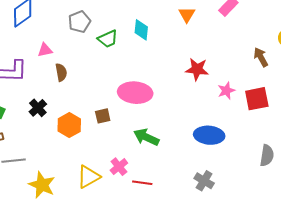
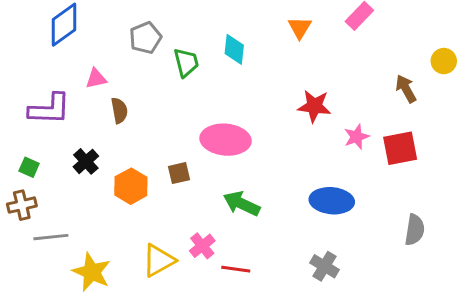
green trapezoid: (108, 39) -> (186, 62), turned -80

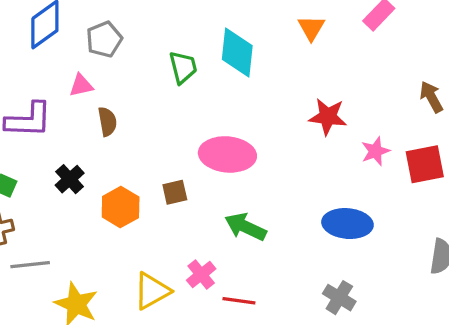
gray pentagon: (145, 38) -> (104, 39), moved
cyan diamond: (234, 49) -> (237, 53), size x1.4

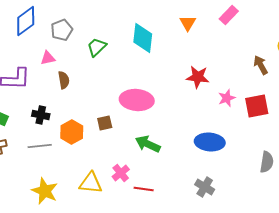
green trapezoid: (183, 67) -> (97, 47), moved, turned -120
black cross: (70, 179) -> (41, 115), turned -36
gray line: (30, 265) -> (40, 146), moved
yellow triangle: (152, 291) -> (91, 183), turned 35

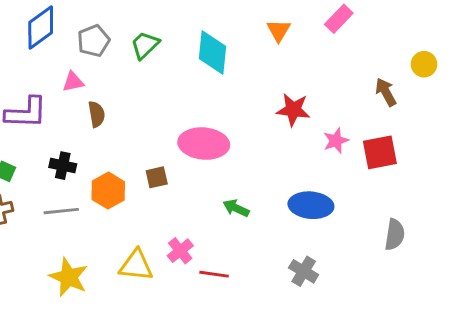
green trapezoid: (97, 47) -> (145, 45), moved
green arrow: (148, 144) -> (236, 208), moved, size x0.7

